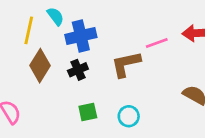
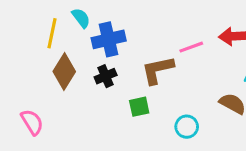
green square: (88, 112) -> (139, 107), moved
cyan circle: (129, 116) -> (187, 127), moved

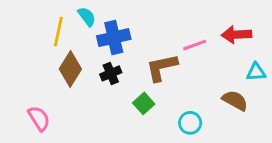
green square: (139, 107) -> (144, 103), turned -30

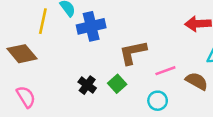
pink line: (195, 45) -> (165, 71), moved
brown diamond: (70, 69) -> (22, 54), moved, turned -72
black cross: (111, 73) -> (87, 85), moved, turned -30

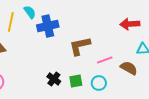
green square: (117, 84) -> (76, 81), moved, turned 32
black cross: (87, 85) -> (54, 79), moved

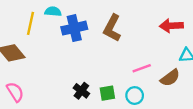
cyan semicircle: (30, 12) -> (53, 12), turned -48
brown L-shape: (80, 46) -> (112, 28), moved, turned -50
brown semicircle: (129, 68) -> (170, 78), turned 114

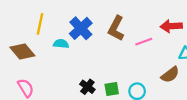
cyan semicircle: (53, 12) -> (61, 44), moved
blue cross: (74, 28) -> (81, 28), turned -30
pink line: (142, 68) -> (144, 42), moved

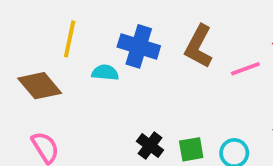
blue cross: (81, 28) -> (139, 46), turned -30

